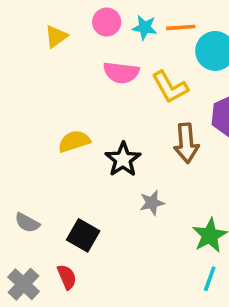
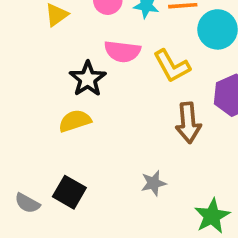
black star: (123, 159) -> (88, 79), moved
black square: (83, 235) -> (69, 192), moved

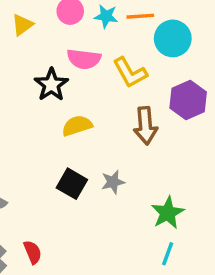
yellow semicircle: (75, 121) -> (77, 126), moved
black square: (69, 192) -> (72, 184), moved

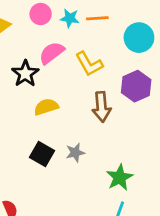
cyan circle: (173, 38) -> (139, 38), moved
pink semicircle: (84, 59) -> (52, 53), turned 136

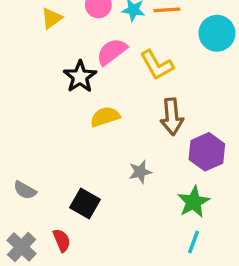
purple hexagon: (136, 86) -> (207, 152), moved
black square: (42, 154) -> (85, 204), moved

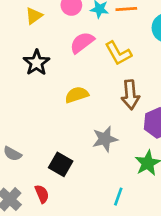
black star: (80, 77) -> (37, 63), moved
gray star: (140, 172) -> (105, 139), size x1.4
cyan line: (194, 242) -> (118, 197), moved

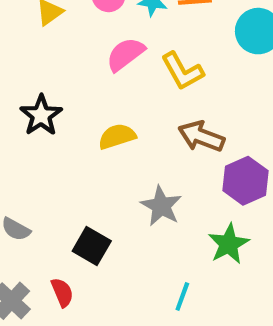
black star: (37, 63) -> (41, 115), moved
brown arrow: (130, 95) -> (201, 136), turned 116
gray star: (105, 139) -> (161, 206), turned -30

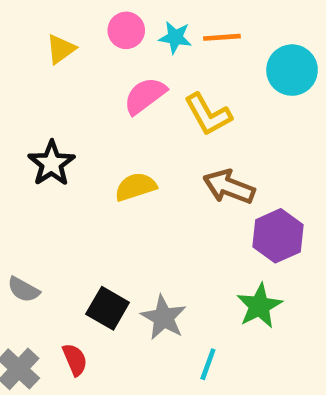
gray star: (161, 206) -> (164, 318), moved

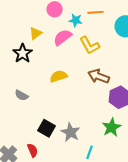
cyan star: (175, 37) -> (76, 20), moved
yellow triangle: (61, 49) -> (36, 33), moved
black star: (52, 163) -> (23, 53), moved
gray semicircle: (23, 290) -> (22, 95), moved

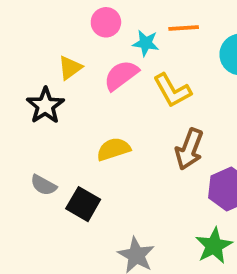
brown arrow: (99, 76) -> (189, 149), turned -90
black square: (47, 128) -> (83, 204), moved

